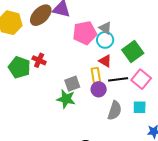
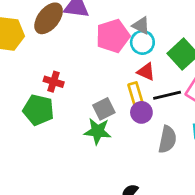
green pentagon: (19, 67) -> (38, 110), moved

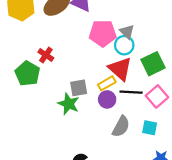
red triangle: (146, 72) -> (120, 69), size x1.6
yellow rectangle: (135, 93) -> (107, 83), turned 60

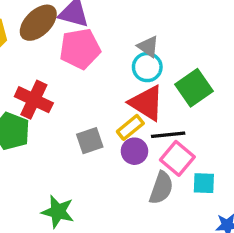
pink pentagon: (103, 33) -> (80, 49), moved
red cross: (46, 55) -> (34, 100), size x1.5
pink square: (157, 96) -> (177, 158), moved
green star: (69, 104) -> (58, 212), moved

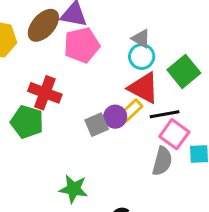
purple circle: (134, 151) -> (115, 117), moved

